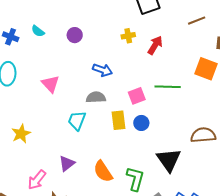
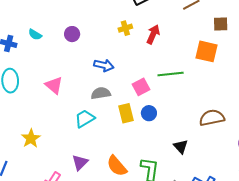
cyan trapezoid: (77, 121) -> (85, 119), turned 45
black triangle: (169, 160) -> (181, 146), size x0.6

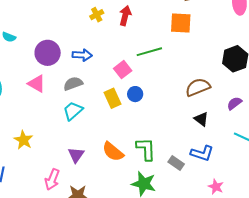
purple circle: (72, 34) -> (48, 53), moved, size x1.6
gray semicircle: (101, 93) -> (73, 84), moved
black triangle: (181, 146) -> (201, 119), moved

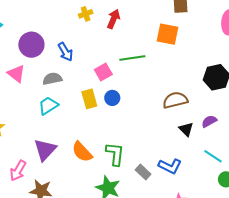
blue arrow: (82, 55) -> (65, 52), turned 48
black triangle: (201, 119) -> (186, 129), moved
purple triangle: (76, 155) -> (45, 150), size x1.4

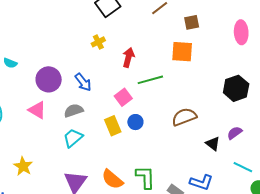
red arrow: (114, 19) -> (128, 57), moved
brown semicircle: (175, 100) -> (184, 117), moved

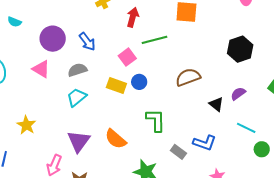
yellow rectangle: (113, 126) -> (116, 86), turned -48
green L-shape: (145, 177) -> (156, 120), moved

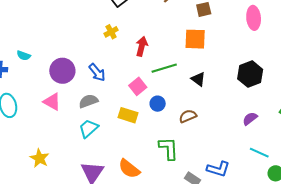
brown semicircle: (188, 77) -> (188, 116), moved, size x0.7
blue circle: (139, 82) -> (158, 104), moved
black triangle: (216, 104) -> (198, 79), moved

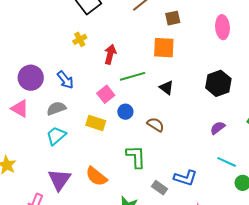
brown semicircle: (188, 116) -> (156, 125), turned 54

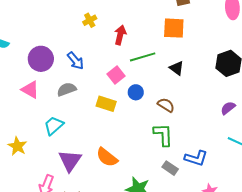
cyan trapezoid: (56, 136) -> (54, 126), moved
green L-shape: (136, 157) -> (163, 135), moved

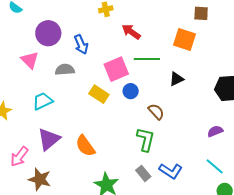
red arrow: (120, 35) -> (131, 32), turned -84
black triangle: (177, 68) -> (177, 79), turned 42
pink square: (116, 75) -> (116, 69), size x1.4

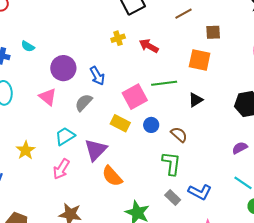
red arrow: (131, 32) -> (149, 46), moved
gray semicircle: (65, 70) -> (84, 103), turned -36
blue circle: (131, 91) -> (151, 125), moved
purple triangle: (49, 139) -> (96, 150), moved
pink arrow: (19, 157) -> (61, 169), moved

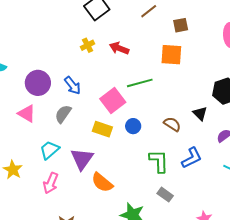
black triangle: (196, 100) -> (200, 113), moved, turned -35
brown semicircle: (179, 135) -> (172, 124), moved
blue L-shape: (200, 192) -> (192, 158), moved, turned -45

